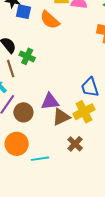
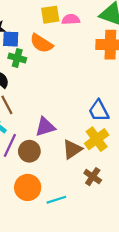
green cross: (27, 56) -> (17, 58), moved
purple triangle: (50, 102) -> (45, 127), moved

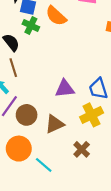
purple triangle: (45, 127) -> (65, 89), moved
brown triangle: (72, 149) -> (55, 124), moved
cyan line: (56, 200) -> (44, 165), turned 48

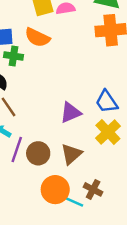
orange circle: (19, 149) -> (55, 190), moved
brown cross: (82, 149) -> (93, 189), moved

